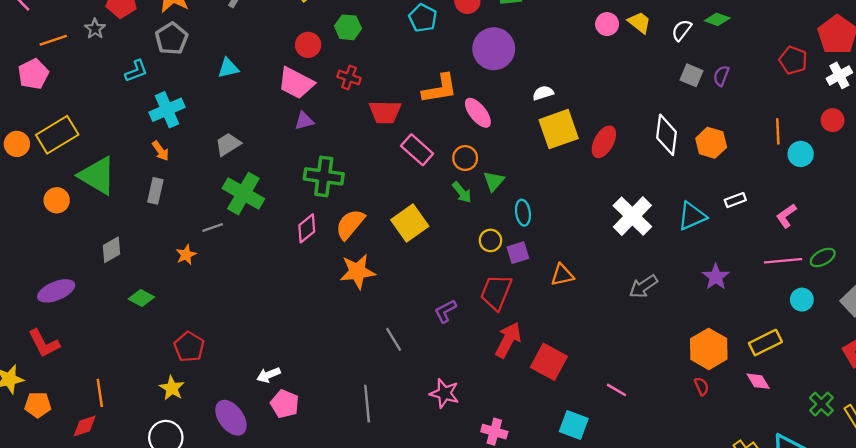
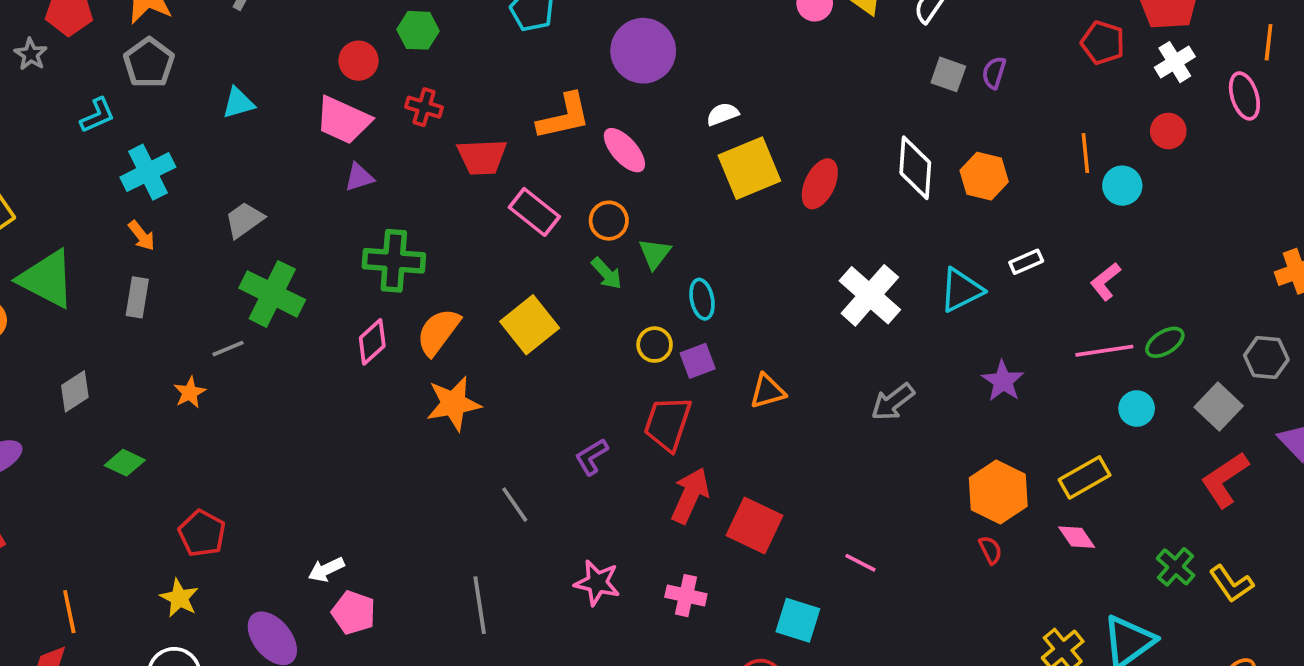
pink cross: (494, 432) -> (686, 596), moved

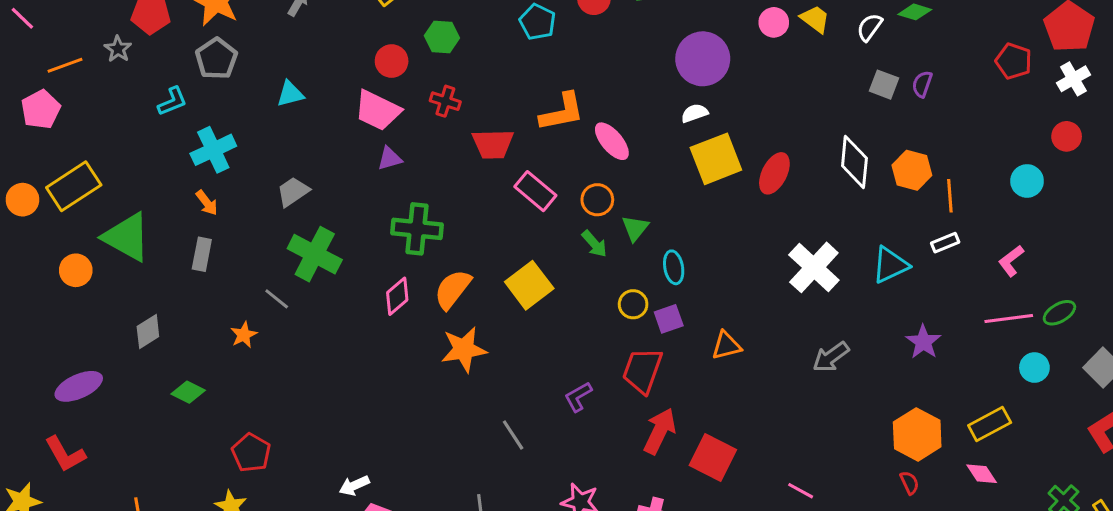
purple circle: (643, 51) -> (703, 59), moved
orange line: (1085, 153) -> (950, 196), moved
gray line: (228, 349) -> (277, 299), turned 60

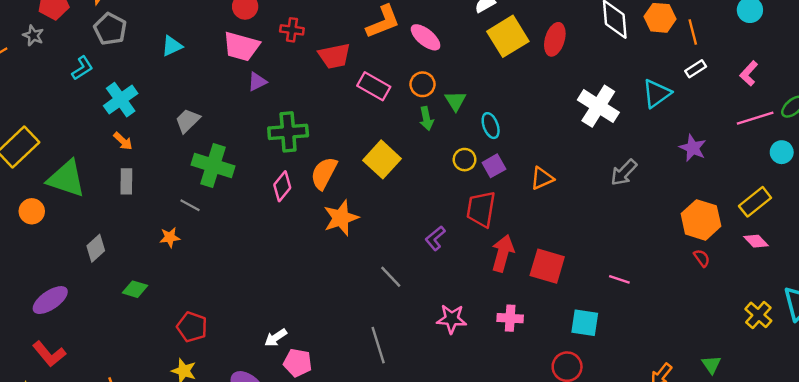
green arrow: (594, 244) -> (426, 119), turned 40
orange star: (244, 335) -> (170, 237), turned 30

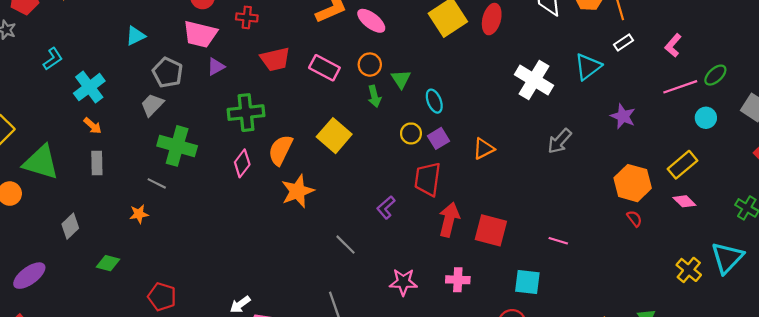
gray pentagon: (110, 29) -> (168, 72), moved
red trapezoid: (334, 56) -> (275, 59), moved

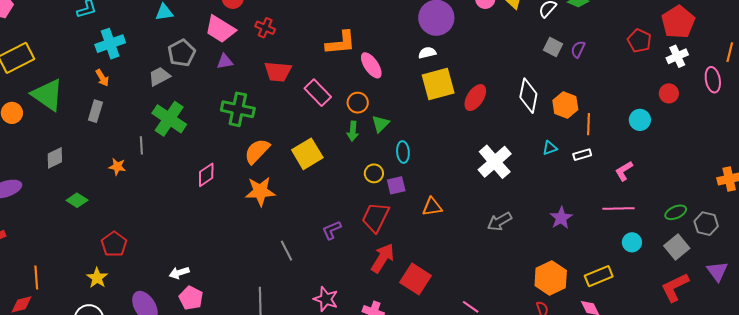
cyan triangle: (588, 67) -> (550, 148), moved, size x0.6
green ellipse: (715, 75) -> (676, 212), moved
pink diamond: (242, 163) -> (206, 175), moved
gray line: (157, 183) -> (141, 145), turned 42

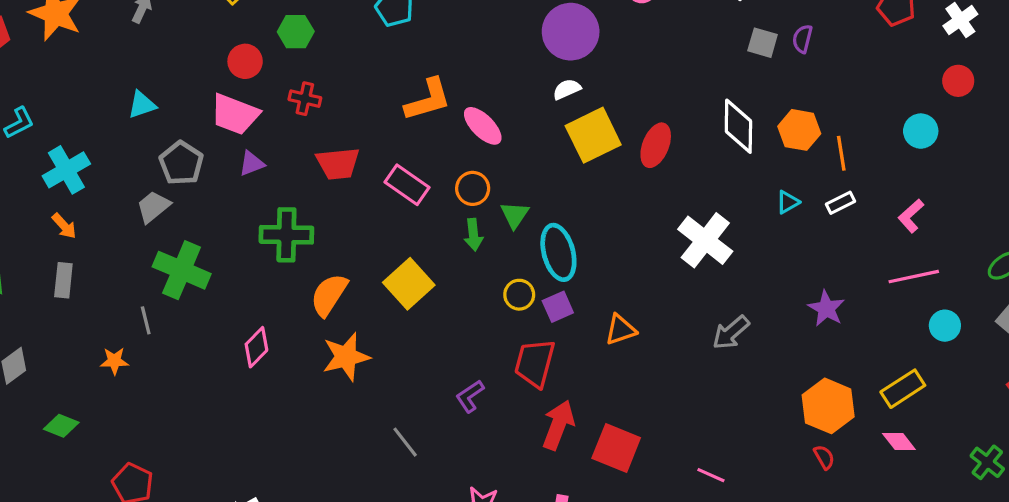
cyan ellipse: (403, 152) -> (558, 252), size x1.6

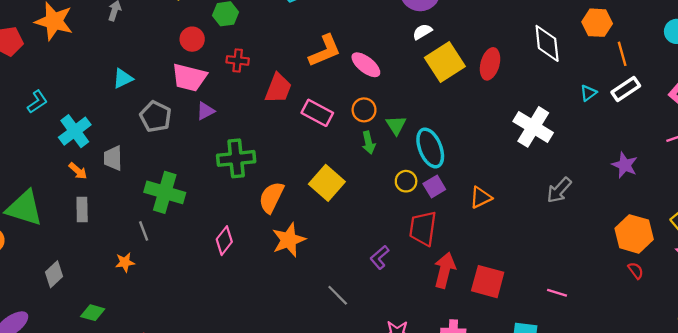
orange hexagon: (799, 130) -> (597, 23), moved
red trapezoid: (338, 164) -> (278, 88), moved, turned -56
white rectangle: (840, 203) -> (626, 89), size x1.4
gray trapezoid: (153, 207) -> (113, 158), moved, turned -45

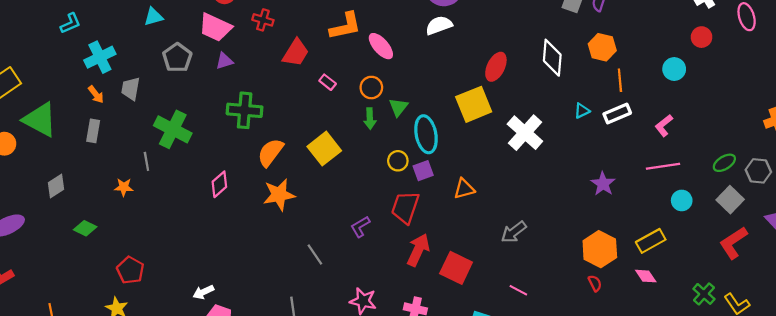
white semicircle: (422, 32) -> (439, 25), size x1.4
yellow square: (445, 62) -> (474, 104), moved
pink rectangle: (317, 113) -> (328, 82), size x0.6
gray arrow: (559, 190) -> (514, 232), moved

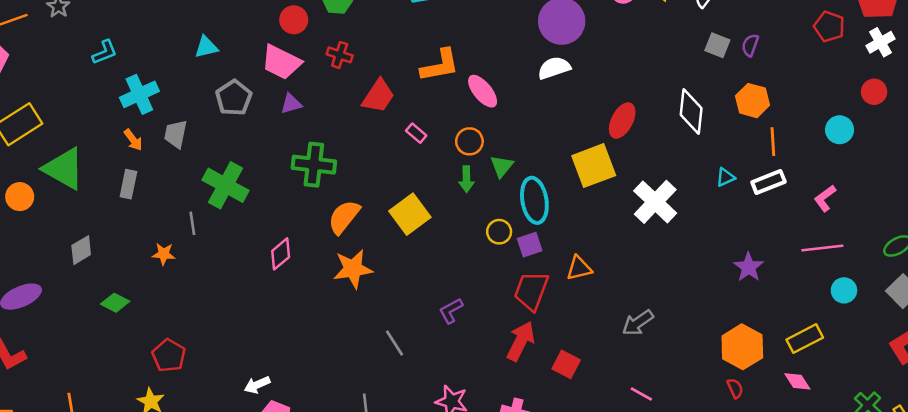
red trapezoid: (405, 207) -> (531, 291), moved
red square: (456, 268) -> (566, 364), size x0.7

